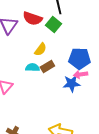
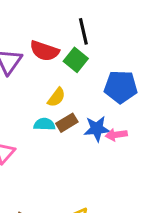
blue pentagon: (79, 58) -> (121, 87), moved
blue star: (71, 83) -> (97, 129), moved

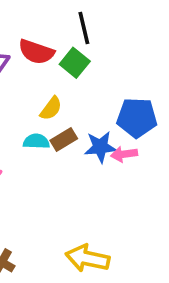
blue pentagon: (121, 87) -> (137, 118), moved

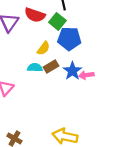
blue pentagon: (137, 118) -> (69, 39), moved
blue star: (100, 147) -> (72, 71), turned -30

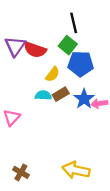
red semicircle: (35, 15) -> (35, 50), moved

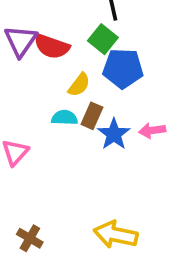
brown rectangle: (61, 94) -> (92, 116), turned -35
blue star: (84, 99) -> (114, 134), moved

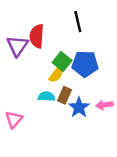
green square: (103, 39) -> (62, 61), moved
red semicircle: (52, 46) -> (37, 36), moved, turned 75

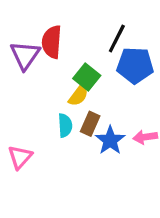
black line: (78, 22) -> (117, 39), moved, turned 40
blue pentagon: (85, 64) -> (135, 65), moved
cyan semicircle: (46, 96) -> (65, 125), turned 84

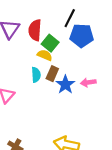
red semicircle: (52, 42) -> (35, 30), moved
yellow semicircle: (78, 95) -> (45, 55), turned -104

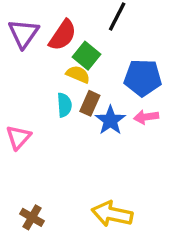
red semicircle: (35, 30) -> (63, 35), turned -150
blue pentagon: (82, 36) -> (143, 78), moved

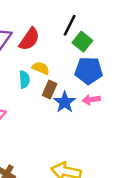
green square: (87, 56) -> (82, 42), moved
cyan semicircle: (64, 105) -> (24, 79), moved

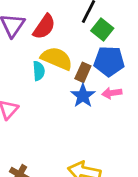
yellow semicircle: (41, 68) -> (57, 58), size x1.6
brown rectangle: (50, 90) -> (83, 72), moved

